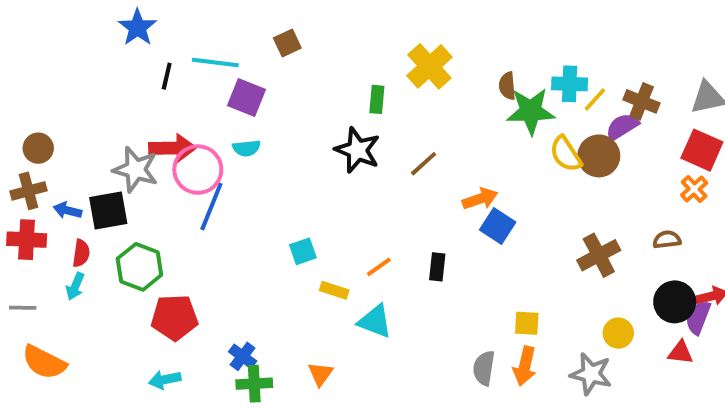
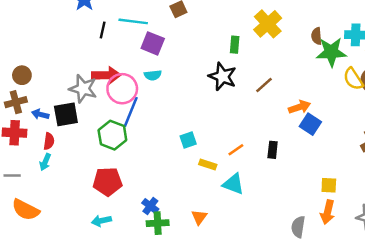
green hexagon: (139, 267) -> (112, 135), moved
gray semicircle: (484, 368) -> (298, 227), moved

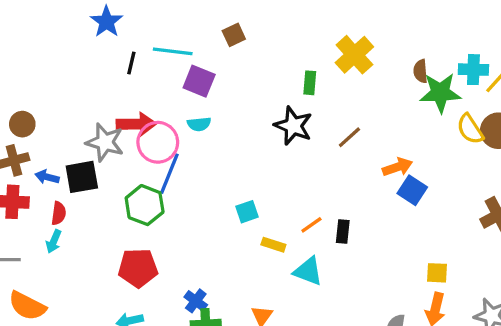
black rectangle: (273, 150) -> (343, 232), moved

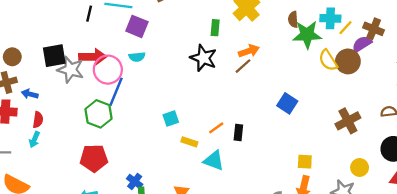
orange arrow: (397, 167) -> (249, 51), moved
black square: (82, 177) -> (54, 56), moved

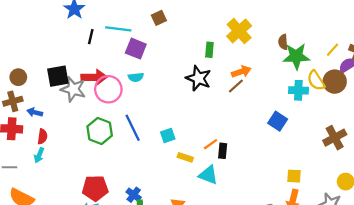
cyan cross: (330, 18) -> (298, 90), moved
blue line: (116, 92) -> (133, 128), moved, turned -48
black rectangle: (238, 133) -> (223, 151), moved
red pentagon: (94, 158) -> (95, 188), moved

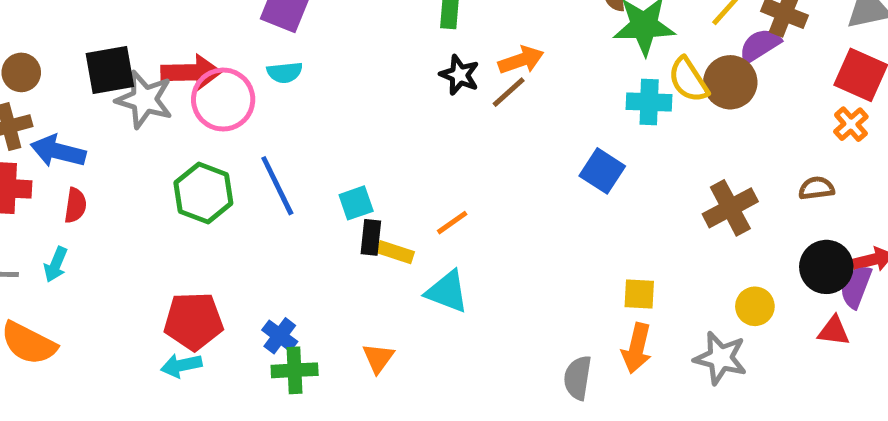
black star: (198, 78) -> (459, 75), moved, size x0.7
blue arrow: (35, 112) -> (58, 151), size x1.5
black rectangle: (223, 151) -> (371, 237), moved
cyan arrow: (39, 155) -> (56, 264), moved

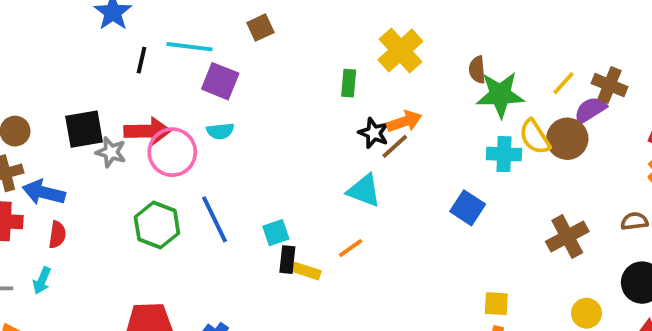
black star: (459, 75) -> (374, 133), moved
gray star: (144, 100) -> (111, 152), size x0.7
cyan triangle: (447, 292) -> (364, 191), moved

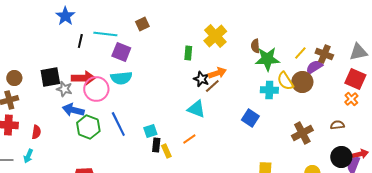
cyan semicircle: (220, 131) -> (121, 78), size x1.5
blue arrow: (44, 192) -> (73, 110), moved
yellow rectangle: (306, 271) -> (166, 151), turned 48

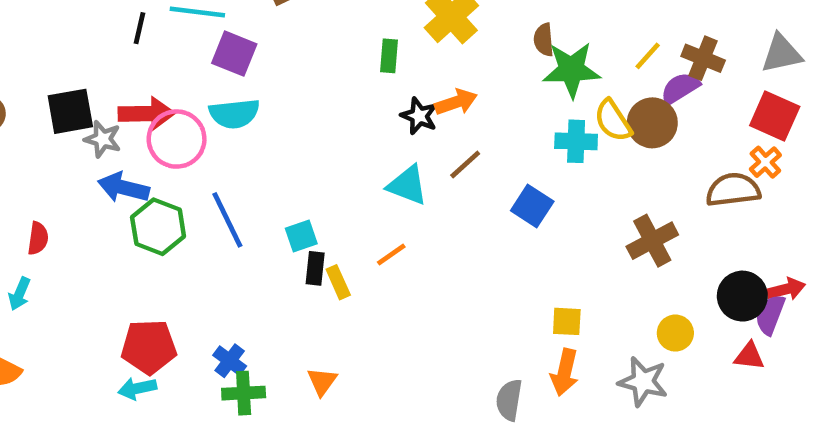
brown line: (212, 86) -> (465, 164), moved
brown semicircle: (337, 125) -> (733, 190), moved, size x1.6

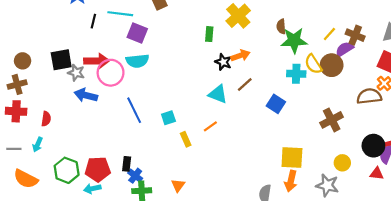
green hexagon: (158, 227) -> (67, 170), moved
black rectangle: (315, 268) -> (127, 164), moved
yellow square: (567, 321) -> (292, 157), size x1.6

